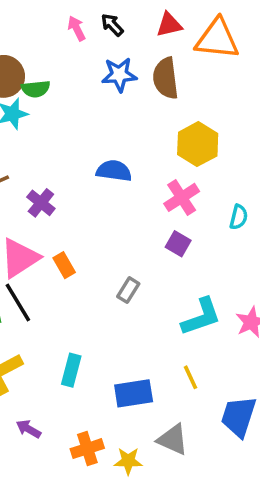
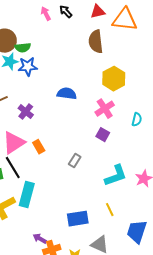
blue star: (119, 75) -> (28, 67), moved
cyan rectangle: (71, 370) -> (27, 195), moved, size x1.4
purple arrow: (29, 429) -> (40, 239), moved

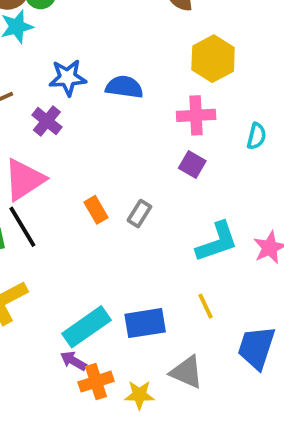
blue star: (28, 67) -> (68, 78), moved
pink cross: (105, 109) -> (196, 115), turned 30
orange rectangle: (39, 147) -> (96, 210), moved
cyan rectangle: (27, 195) -> (87, 327), moved, turned 40

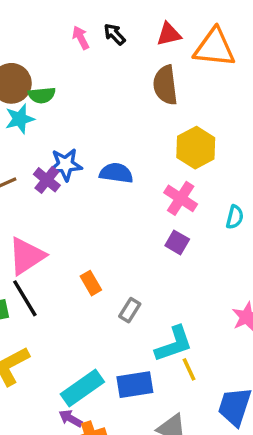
pink cross: (196, 115) -> (181, 198), turned 36
purple cross: (47, 121) -> (47, 180), moved
gray rectangle: (139, 214) -> (130, 310), moved
cyan L-shape: (217, 242) -> (174, 344), moved

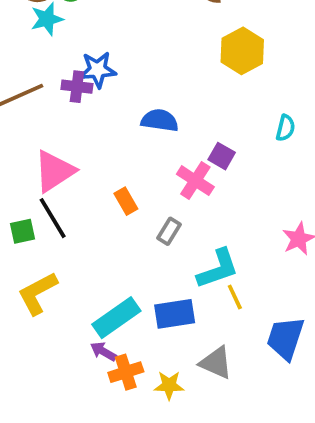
blue semicircle: (116, 173) -> (160, 120), moved
purple cross: (47, 180) -> (77, 87), turned -32
pink cross: (181, 198) -> (195, 181), moved

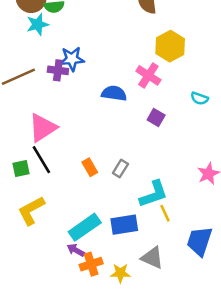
cyan semicircle: (285, 128) -> (199, 98), turned 96
pink cross: (195, 181) -> (148, 75), moved
orange rectangle: (126, 201) -> (90, 167), moved

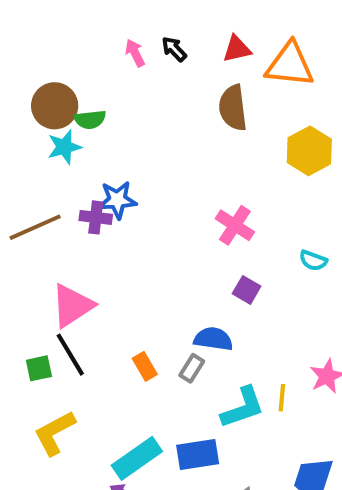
yellow hexagon: (170, 46) -> (309, 151), moved
blue semicircle: (114, 93) -> (213, 339), moved
yellow line: (165, 213) -> (282, 398), moved, turned 30

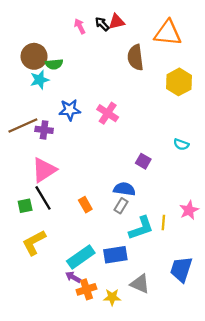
red triangle: (237, 49) -> (117, 22), moved
purple cross: (96, 217) -> (44, 130), moved
pink cross: (235, 225) -> (108, 113), moved
gray rectangle: (192, 368) -> (121, 206), moved

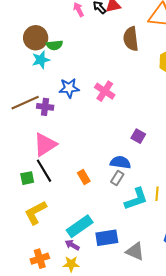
blue rectangle: (115, 255) -> (107, 238), moved
orange cross: (86, 289) -> (40, 259), moved
yellow star: (112, 297) -> (71, 264), moved

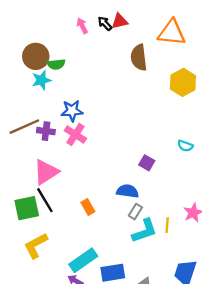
pink cross: (105, 91) -> (75, 135), moved
green square: (27, 178) -> (27, 208), size x1.6
gray rectangle: (117, 178) -> (135, 212), moved

